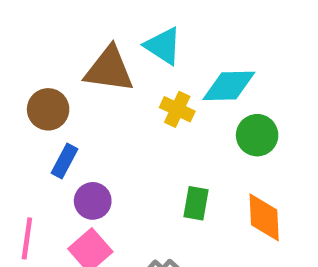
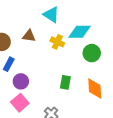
brown triangle: (109, 69) -> (29, 36), moved, size x0.6

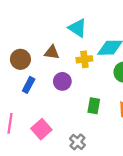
yellow cross: (57, 42) -> (84, 59), turned -32
purple circle: (21, 81) -> (62, 81), moved

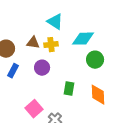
yellow cross: (84, 59) -> (51, 45), moved
pink square: (41, 129) -> (34, 109), moved

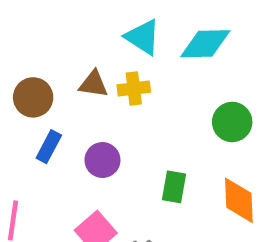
cyan diamond: (83, 39) -> (205, 44), moved
purple circle: (42, 68) -> (102, 160), moved

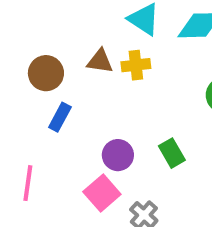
purple circle: (102, 160) -> (118, 155), moved
green rectangle: (174, 187) -> (172, 153), turned -40

